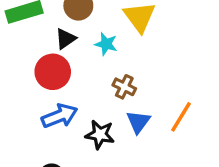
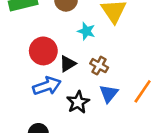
black triangle: (66, 39) -> (68, 64), moved
black star: (100, 135) -> (78, 102), turned 30

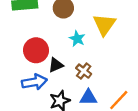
blue triangle: (109, 94) -> (88, 97), turned 42

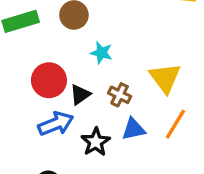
yellow triangle: (104, 25) -> (165, 78), moved

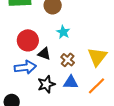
black triangle: (80, 95) -> (44, 54), turned 40

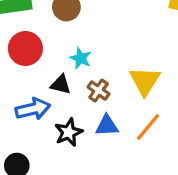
cyan star: (63, 32) -> (81, 58), moved
red circle: (28, 40) -> (25, 48), moved

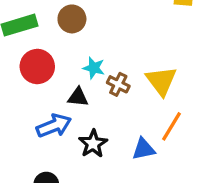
brown cross: (98, 91) -> (118, 84), moved
blue triangle: (107, 126) -> (144, 149), moved

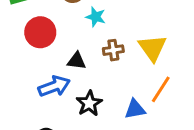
cyan star: (94, 68) -> (96, 17), moved
brown cross: (118, 84) -> (113, 50), turned -36

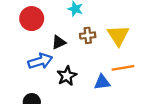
black triangle: (76, 61) -> (59, 42), turned -35
orange line: (161, 89) -> (123, 68), turned 45

